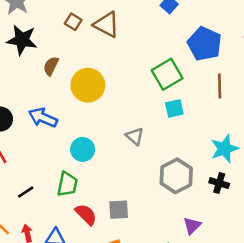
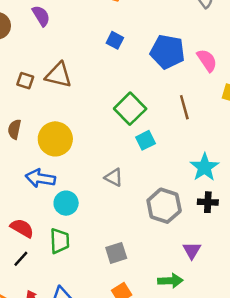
blue pentagon: (204, 44) -> (167, 52), moved
blue arrow: (43, 118) -> (40, 178), moved
red semicircle: (86, 214) -> (22, 228), moved

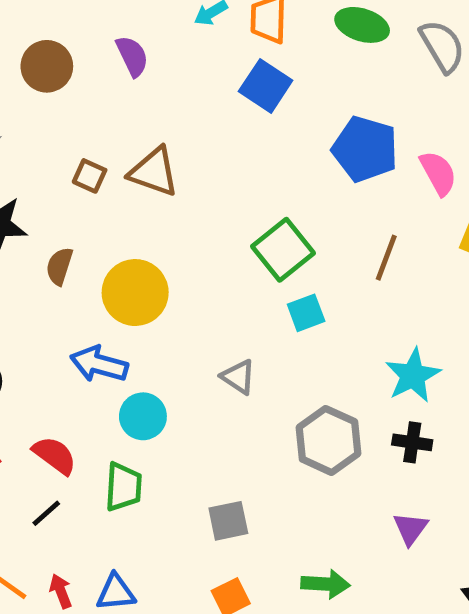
blue square: (115, 40) -> (266, 86), moved, size x1.5
brown line: (184, 107) -> (386, 258), turned 30
purple triangle: (192, 250) -> (410, 529), moved

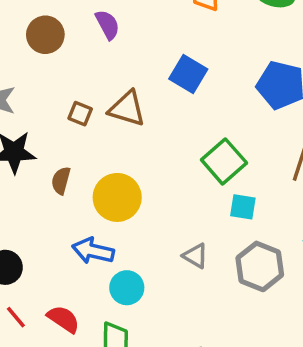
blue square: (266, 86) -> (188, 74), moved
cyan square: (306, 313) -> (243, 207), turned 32
gray hexagon: (328, 440) -> (260, 266), moved

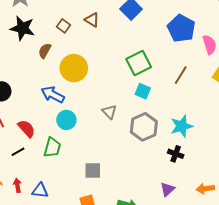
brown triangle: (127, 109) -> (92, 20), size x0.7
brown square: (80, 114) -> (64, 26), moved

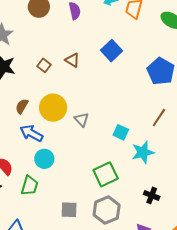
brown semicircle: (45, 51) -> (22, 106), moved
green square: (139, 63) -> (106, 174), moved
gray triangle: (109, 112) -> (81, 120), moved
cyan star: (182, 126) -> (143, 152), moved
gray hexagon: (144, 127) -> (107, 210), moved

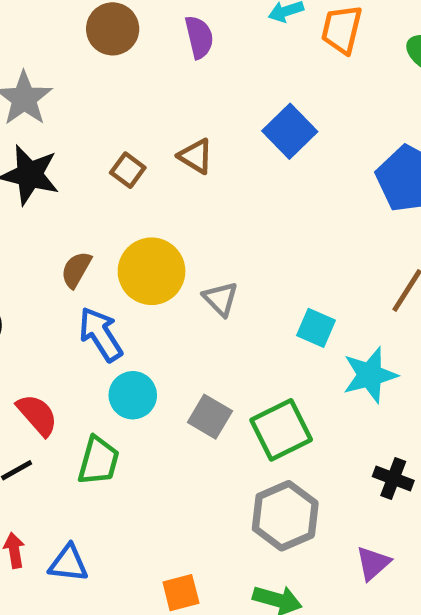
blue arrow: (31, 133) -> (101, 334), turned 30
gray square: (69, 210) -> (210, 417), moved, turned 30

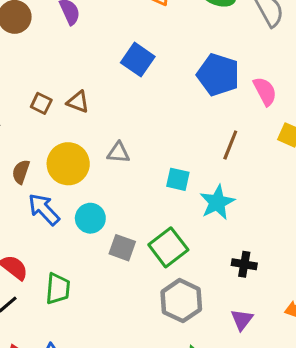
brown triangle: (196, 156) -> (78, 102), moved
gray triangle: (220, 299) -> (118, 153), moved, turned -30
cyan circle: (133, 395) -> (90, 218), moved

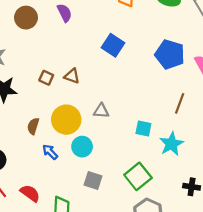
blue arrow: (44, 209) -> (50, 152), size x0.7
cyan circle: (90, 218) -> (82, 147), moved
gray square: (122, 248) -> (93, 180), moved

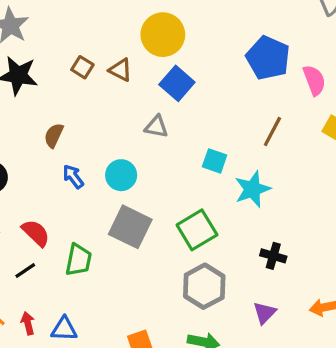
blue square: (113, 45) -> (177, 83), moved
yellow circle: (66, 120) -> (163, 35), moved
gray square: (93, 180) -> (130, 227), size x1.5

